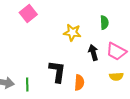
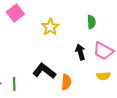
yellow star: (72, 32) -> (50, 27), moved, turned 30
black L-shape: (57, 72) -> (44, 71), turned -60

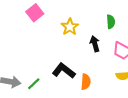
black arrow: (80, 52) -> (95, 44), moved
green line: (14, 84) -> (34, 84), turned 48

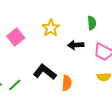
pink square: (35, 13) -> (16, 37), moved
black arrow: (95, 44) -> (76, 45), turned -77

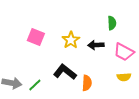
yellow star: (51, 28) -> (71, 40), moved
pink square: (16, 37) -> (36, 37), turned -30

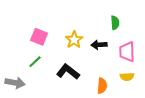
pink trapezoid: (124, 52) -> (127, 52), turned 60
orange semicircle: (87, 83) -> (102, 86), moved
green line: (35, 85) -> (35, 62), moved

